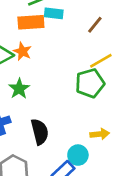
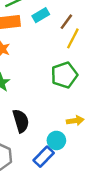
cyan rectangle: (54, 13) -> (41, 15), moved, turned -35
yellow line: (101, 61) -> (73, 38), moved, turned -30

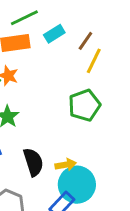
yellow arrow: (75, 121) -> (66, 165), moved
cyan circle: (56, 140) -> (77, 185), size x1.6

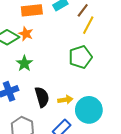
cyan circle: (77, 185) -> (89, 110), moved

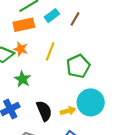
yellow line: (88, 25) -> (50, 52), moved
cyan circle: (89, 110) -> (91, 102), moved

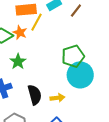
yellow line: (50, 52) -> (37, 22), moved
cyan circle: (91, 102) -> (80, 75), moved

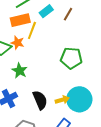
green pentagon: (73, 56) -> (71, 58), turned 30
cyan circle: (80, 75) -> (79, 99), moved

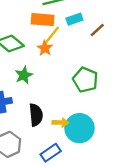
orange star: (18, 43) -> (45, 48), moved

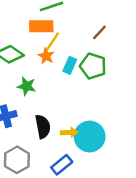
cyan rectangle: (74, 19) -> (70, 65), moved, turned -42
green star: (24, 75) -> (27, 86), turned -30
green pentagon: (85, 80) -> (93, 66), moved

